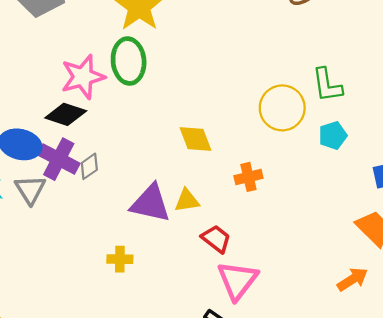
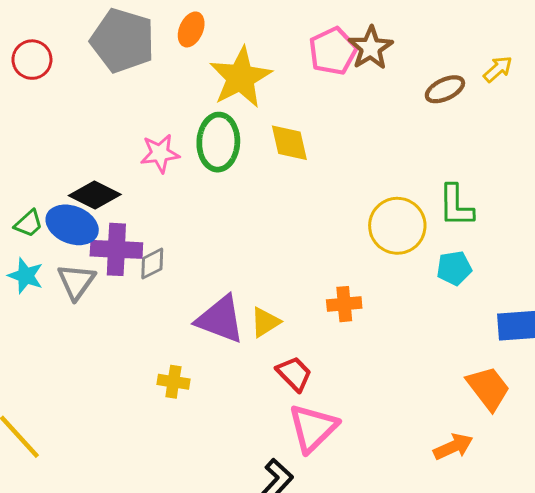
pink star: (83, 77) -> (160, 153), size x0.7
black diamond: (66, 114) -> (95, 195), moved
yellow diamond: (195, 139) -> (289, 143), moved
purple cross: (59, 159) -> (116, 249), turned -33
yellow triangle: (187, 201) -> (265, 322), turned -32

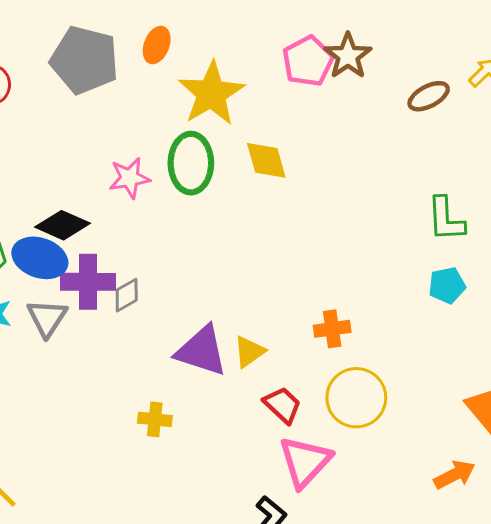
yellow circle: (397, 226) -> (356, 398), moved

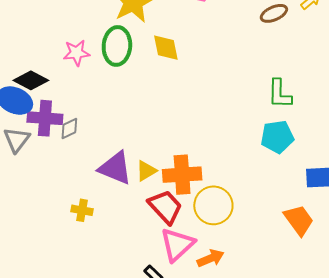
cyan pentagon: (447, 285) -> (277, 137), size x1.4
orange cross: (332, 329) -> (182, 175), moved, size x1.6
red trapezoid: (282, 405) -> (165, 207), size x1.4
orange arrow: (455, 475) -> (211, 258), moved

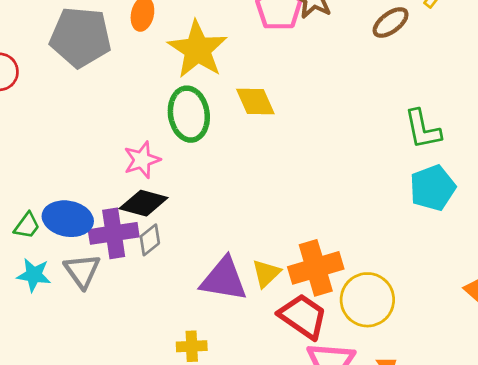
pink star: (77, 53) -> (142, 160), moved
black diamond: (31, 80) -> (144, 203), moved

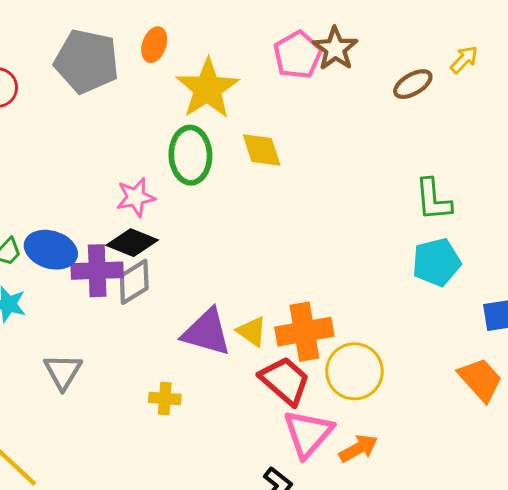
gray diamond: (150, 240) -> (134, 282), size x1.4
gray triangle: (82, 271) -> (63, 372), moved
yellow triangle: (266, 273) -> (252, 331), turned -48

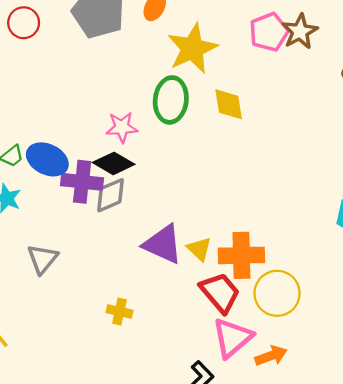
yellow cross: (165, 398) -> (120, 311), moved

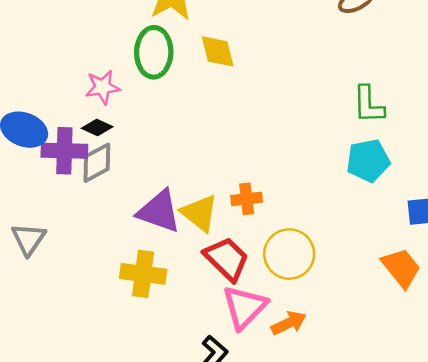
black diamond: (114, 163) -> (97, 127), size x0.7
yellow triangle: (199, 249) -> (200, 213), size x1.4
orange cross: (241, 255) -> (247, 199), moved, size x0.6
yellow cross: (120, 311) -> (143, 274), moved, size x1.6

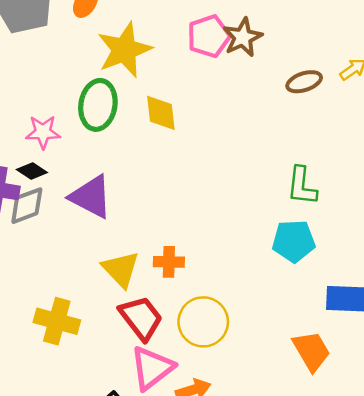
purple triangle: (159, 211) -> (91, 197), moved

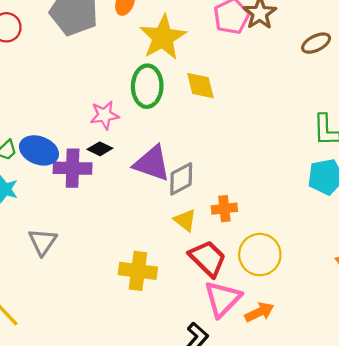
gray diamond: (27, 206) -> (181, 179), moved
yellow triangle: (121, 269) -> (185, 220), size x0.7

